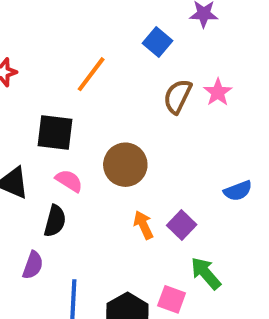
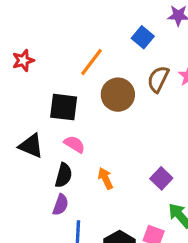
brown circle: (125, 165) -> (118, 95), moved
orange arrow: (143, 225) -> (105, 178), moved
purple semicircle: (33, 265) -> (60, 205), moved

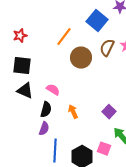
blue square: (143, 37) -> (97, 21), size x1.5
black square: (64, 107) -> (22, 66), moved

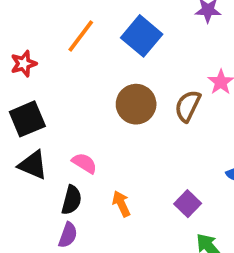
blue square: (97, 21) -> (142, 36), moved
orange line: (64, 37) -> (81, 36), moved
brown semicircle: (107, 48) -> (188, 106), moved
black square: (22, 66) -> (27, 119), turned -30

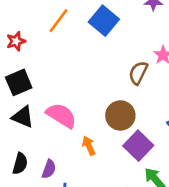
brown circle: (136, 104) -> (120, 115), moved
pink semicircle: (84, 163) -> (61, 115), size x1.6
black semicircle: (72, 200) -> (20, 164), moved
purple square: (188, 204) -> (138, 146), size x1.5

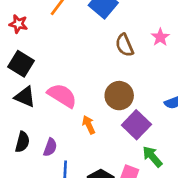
red star: (16, 41) -> (18, 24), turned 30
brown semicircle: (138, 73) -> (124, 45), moved, turned -50
black square: (19, 82) -> (21, 64), turned -35

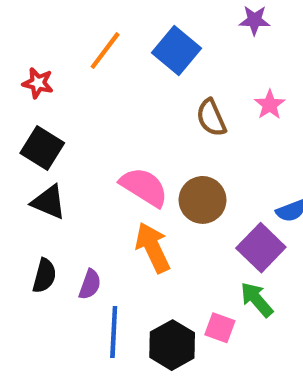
pink semicircle: (62, 96) -> (144, 187), moved
orange arrow: (89, 125) -> (153, 248), size x1.6
purple square: (136, 125) -> (261, 248), moved

